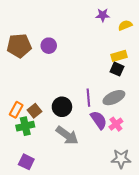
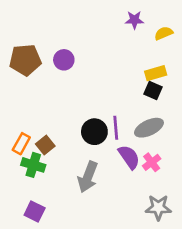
black circle: (62, 107) -> (94, 132), moved
green cross: (25, 126) -> (33, 165), turned 30
gray arrow: (67, 135) -> (88, 177), turned 75

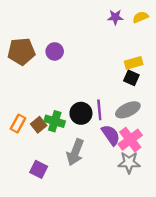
yellow semicircle: (164, 33) -> (140, 17), moved
pink cross: (152, 162) -> (130, 140), size x1.5
green cross: (33, 165) -> (55, 121), moved
gray star: (158, 208) -> (129, 163), moved
purple square: (35, 211) -> (39, 169), moved

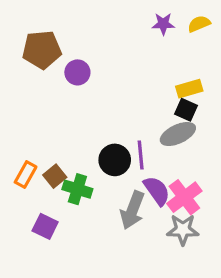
brown pentagon: (21, 51) -> (42, 50), moved
gray ellipse: (128, 110) -> (178, 134), moved
green cross: (55, 121) -> (77, 189), moved
gray arrow: (75, 152) -> (133, 210), moved
purple square: (39, 169) -> (45, 226), moved

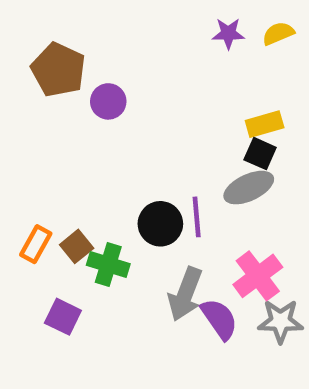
brown pentagon: (42, 50) -> (58, 70), turned 30
purple semicircle: (157, 191) -> (219, 319), moved
gray star: (183, 230) -> (280, 321), moved

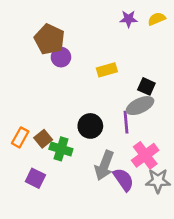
brown pentagon: (58, 70) -> (49, 39), moved
yellow rectangle: (265, 124) -> (107, 70), moved
purple line: (197, 217) -> (126, 122), moved

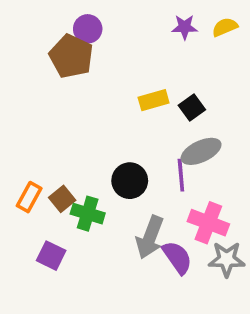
purple circle: (61, 57) -> (88, 29), moved
black square: (146, 86) -> (192, 107), moved, turned 30
pink cross: (145, 155) -> (208, 223), turned -32

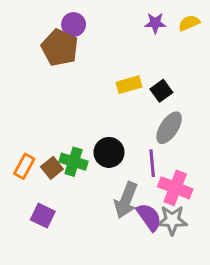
gray ellipse: (201, 151) -> (169, 128), turned -32
purple line: (181, 175) -> (152, 163), moved
green cross: (88, 214) -> (74, 162), moved
gray star: (227, 259) -> (172, 220), moved

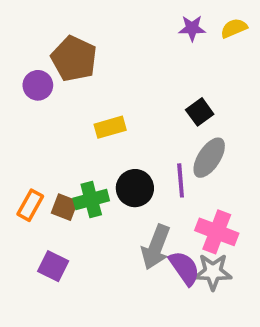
purple circle: (74, 25) -> (38, 85), moved
yellow rectangle: (129, 85) -> (110, 127), moved
green cross: (74, 162) -> (91, 200), turned -32
purple line: (152, 163) -> (181, 180), moved
brown square: (52, 168) -> (65, 207), turned -30

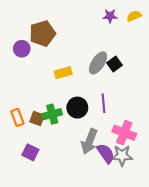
brown pentagon: (74, 59) -> (42, 33), turned 30
gray ellipse: (209, 158) -> (98, 63), moved
orange rectangle: (30, 205) -> (17, 117), turned -49

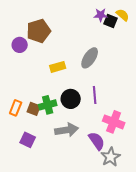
yellow semicircle: (134, 16) -> (123, 15), turned 64
black square: (114, 64) -> (111, 21), moved, turned -32
orange rectangle: (17, 117) -> (16, 108), turned 42
gray arrow: (89, 141) -> (67, 130), moved, turned -120
gray star: (122, 156) -> (111, 157), moved, turned -30

